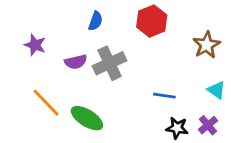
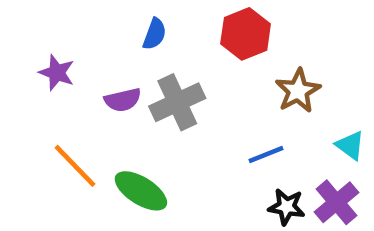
brown star: (207, 45) -> (298, 91), moved
blue line: (164, 96) -> (266, 154), turned -30
purple cross: (208, 125) -> (337, 202), size x1.4

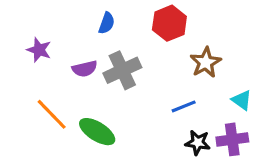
purple cross: (337, 202) -> (232, 139), turned 32

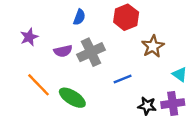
purple star: (39, 50) -> (29, 37), turned 30
blue line: (184, 106) -> (123, 79), moved

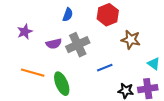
brown star: (153, 46) -> (131, 40), turned -30
orange line: (39, 85) -> (33, 73), turned -30
green ellipse: (72, 98) -> (62, 84), turned 35

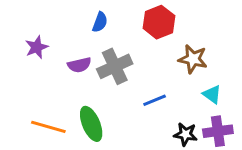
cyan triangle: (154, 64) -> (212, 94), moved
orange line: (33, 73) -> (48, 127), moved

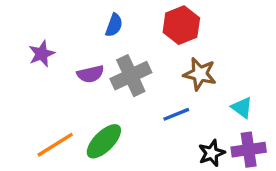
brown star: (193, 59) -> (200, 74), moved
green ellipse: (91, 124) -> (104, 141), turned 68
orange line: (48, 127) -> (55, 145), turned -48
black star: (185, 134) -> (212, 153), turned -30

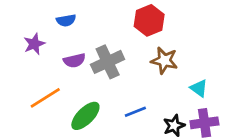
blue semicircle: (114, 25) -> (66, 20), moved, turned 60
blue line: (176, 114) -> (135, 112), moved
orange line: (55, 145) -> (45, 98), moved

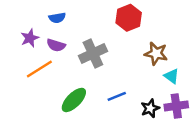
purple semicircle: (74, 61) -> (56, 45), moved, turned 30
brown star: (164, 61) -> (156, 54), moved
orange line: (45, 98) -> (39, 69), moved

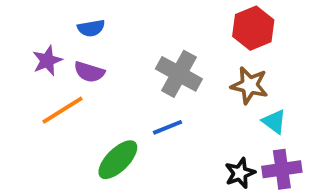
red hexagon: (129, 18) -> (253, 28), moved
gray cross: (93, 54) -> (179, 74), moved, turned -36
blue line: (117, 96) -> (167, 127), moved

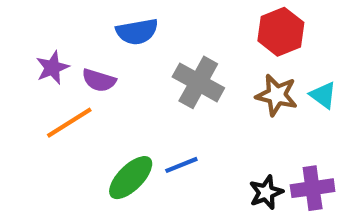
blue semicircle: (91, 28) -> (137, 32), moved, size x1.4
cyan triangle: (274, 122) -> (323, 95), moved
blue line: (167, 127) -> (181, 165), moved

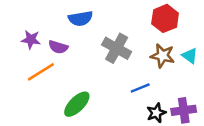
purple star: (52, 68) -> (31, 40), turned 30
blue line: (181, 165) -> (140, 88), moved

